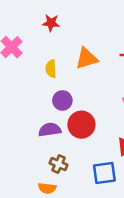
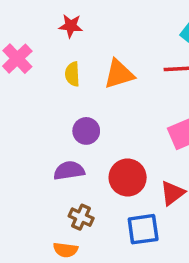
yellow semicircle: (51, 69) -> (72, 74), moved
red circle: (81, 125) -> (128, 177), moved

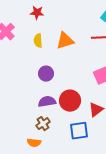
purple semicircle: (69, 171) -> (47, 102), moved
brown cross: (81, 217) -> (43, 124), turned 32

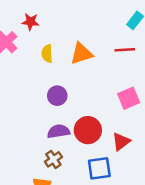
red star: (37, 13) -> (30, 22), moved

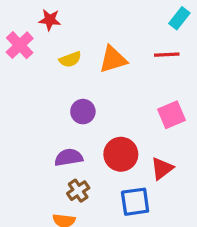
yellow semicircle: (47, 54) -> (70, 59), turned -108
purple semicircle: (59, 131) -> (69, 157), moved

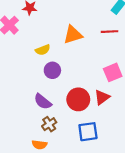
yellow semicircle: (70, 59) -> (43, 50), moved
purple semicircle: (69, 157) -> (43, 102), turned -132
red triangle: (162, 168) -> (102, 97), moved

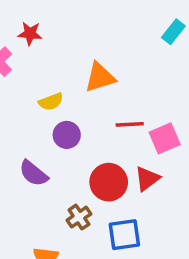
red line: (110, 32) -> (130, 124), moved
purple semicircle: (43, 102) -> (33, 173), moved
brown cross: (49, 124) -> (79, 217), moved

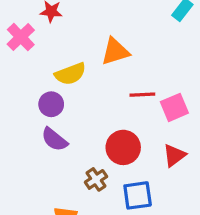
yellow semicircle: (51, 102) -> (70, 74), size x1.4
purple circle: (67, 135) -> (51, 104), moved
red triangle: (147, 179) -> (174, 155), moved

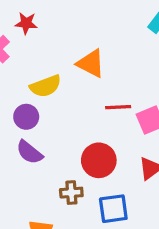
orange triangle: (115, 51) -> (91, 64), turned 44
brown cross: (96, 179) -> (71, 193), turned 30

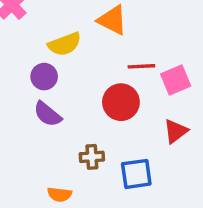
red circle: (99, 160) -> (121, 102), moved

